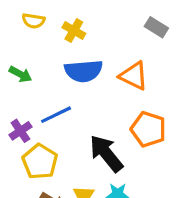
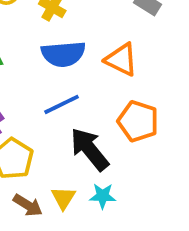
blue line: (56, 115) -> (61, 104), moved

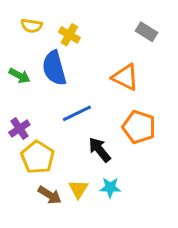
blue semicircle: (63, 54) -> (54, 68), moved, turned 80
black arrow: (90, 149) -> (100, 150), size x0.7

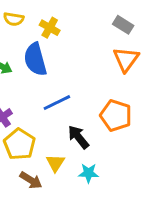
orange triangle: (125, 77) -> (126, 59), moved, turned 40
yellow triangle: (78, 189) -> (55, 163), moved

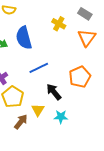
yellow cross: (50, 28) -> (59, 24), moved
orange pentagon: (116, 115) -> (80, 77), turned 30
brown arrow: (31, 180) -> (21, 122), turned -84

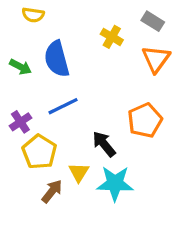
blue line: (39, 68) -> (63, 106), moved
cyan star: (61, 117) -> (115, 183), size x1.6

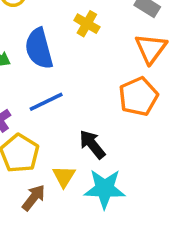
yellow cross: (112, 37) -> (87, 24), moved
orange pentagon: (145, 120) -> (138, 96), moved

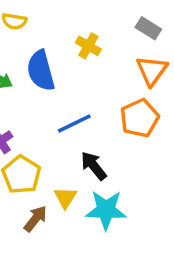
blue line: (46, 102) -> (74, 123), moved

